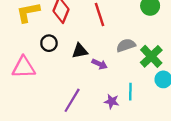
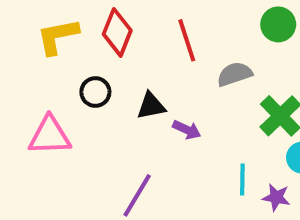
gray semicircle: (126, 45) -> (234, 74), moved
purple star: (112, 101) -> (276, 197), moved

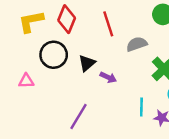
black circle: (95, 92) -> (54, 55), size x1.5
black triangle: (151, 106) -> (87, 63), turned -30
pink triangle: (50, 136) -> (26, 81), size x0.6

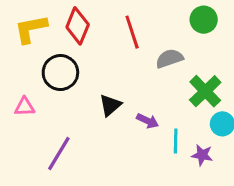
black triangle: (87, 63) -> (110, 105), moved
purple arrow: (108, 77) -> (148, 121), moved
purple line: (79, 117) -> (59, 153), moved

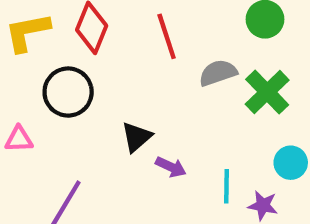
green cross: (205, 91) -> (267, 92), moved
purple arrow: (148, 121) -> (171, 167), moved

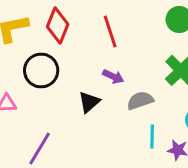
gray semicircle: (218, 73) -> (140, 100), moved
purple arrow: (171, 167) -> (113, 76), moved

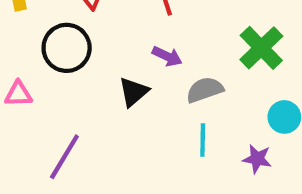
cyan line: (152, 136) -> (203, 140), moved

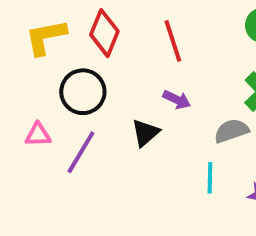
gray semicircle: (205, 90) -> (231, 131), moved
purple line: (64, 157) -> (81, 152), moved

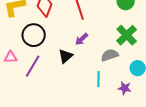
purple arrow: (177, 100) -> (82, 39), turned 112

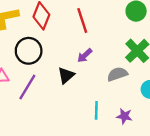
cyan line: (99, 79) -> (96, 110), moved
purple star: (125, 88) -> (124, 116), moved

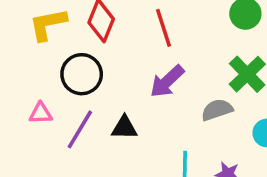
purple arrow: (85, 55) -> (167, 81), size x1.5
black triangle: (66, 75) -> (124, 128), moved, turned 42

